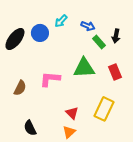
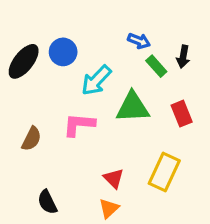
cyan arrow: (61, 21) -> (96, 80), moved, size x1.5

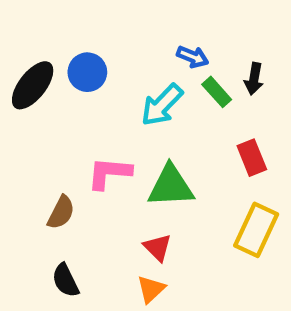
cyan arrow: (96, 80) -> (162, 105), moved
green triangle: (133, 107) -> (171, 186), moved
brown semicircle: (31, 139) -> (61, 212), moved
yellow rectangle: (164, 172) -> (256, 230), moved

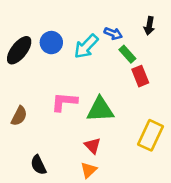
black arrow: (254, 79) -> (149, 26), moved
cyan arrow: (162, 105) -> (86, 46), moved
red rectangle: (252, 158) -> (140, 76), moved
brown semicircle: (61, 212) -> (19, 116), moved

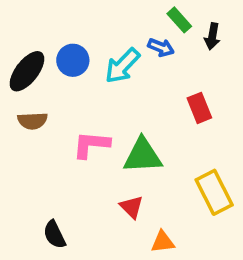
green rectangle: (127, 54) -> (179, 20), moved
brown semicircle: (19, 116) -> (32, 121), moved, turned 60
yellow rectangle: (151, 135) -> (214, 192), turned -52
orange triangle: (89, 170) -> (163, 242), moved, turned 36

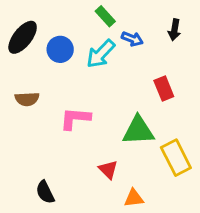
green rectangle: (179, 20) -> (105, 16), moved
black ellipse: (27, 71) -> (23, 37), moved
green triangle: (143, 156) -> (138, 131), moved

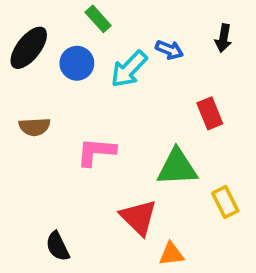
green rectangle: (105, 16) -> (98, 19), moved
yellow rectangle: (176, 158) -> (225, 202), size x0.7
red triangle: (108, 170) -> (139, 217), size x1.5

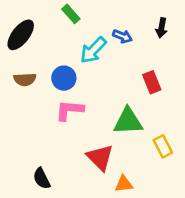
blue circle: (77, 63) -> (64, 78), moved
brown semicircle: (34, 127) -> (25, 79), moved

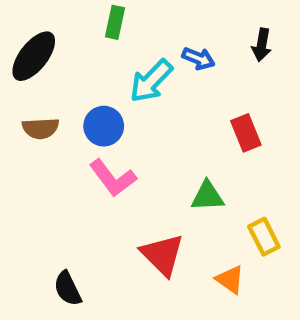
green rectangle: (71, 14) -> (115, 22), turned 54
pink L-shape: (69, 110) -> (113, 178), turned -132
green triangle: (128, 121) -> (207, 196), size x0.7
orange triangle: (124, 184) -> (230, 280), moved, turned 42

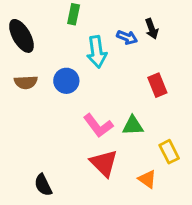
black arrow: (262, 45) -> (152, 29), moved, turned -30
black ellipse: (34, 56) -> (21, 36), turned -68
cyan arrow: (151, 81) -> (97, 52), turned -52
pink L-shape: (113, 178) -> (98, 126), moved

